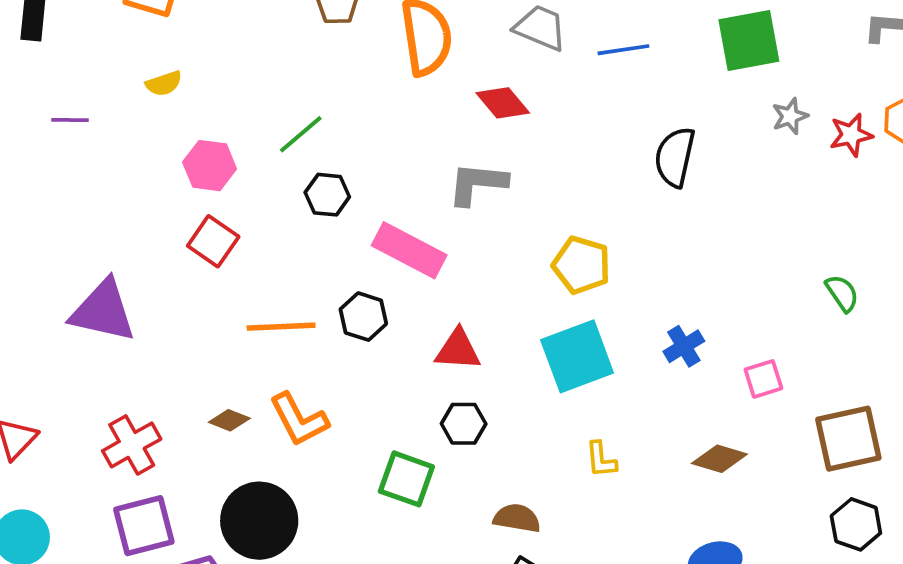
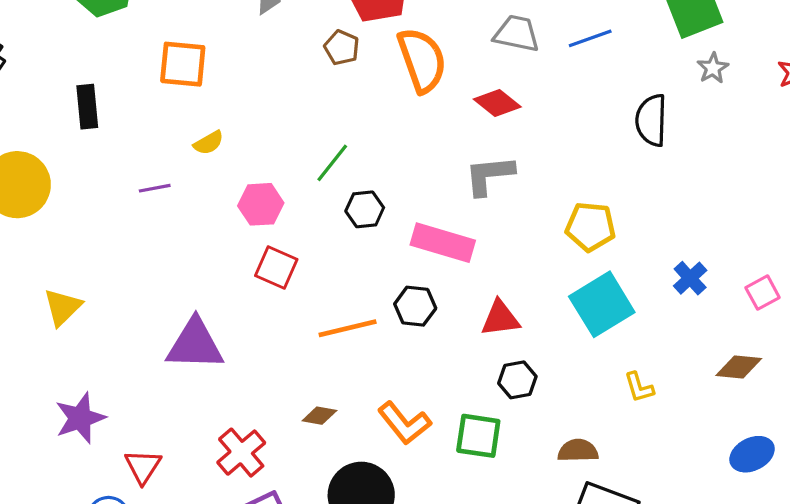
gray star: (790, 116) -> (713, 68), moved
purple line: (70, 120) -> (155, 188), moved
orange L-shape: (299, 420) -> (404, 423), moved

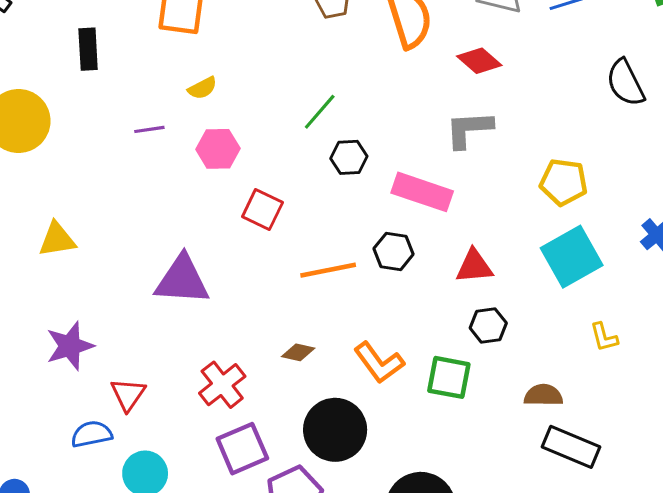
black semicircle: (651, 120) -> (625, 83), turned -30
pink hexagon: (261, 204) -> (218, 149), moved
yellow triangle: (63, 307) -> (57, 240), turned 33

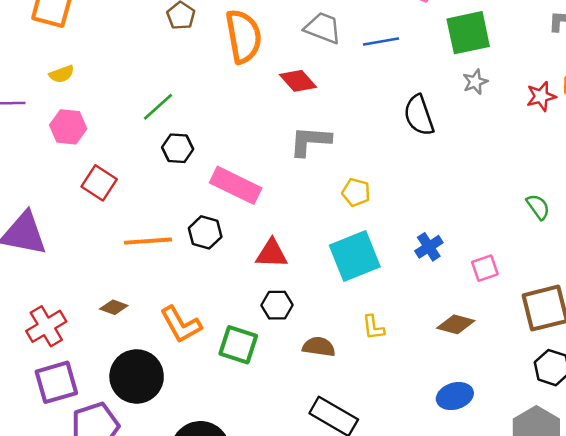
gray L-shape: (469, 129) -> (310, 141), moved
yellow pentagon: (564, 182) -> (356, 192), size x0.7
brown semicircle: (543, 395) -> (319, 347), moved

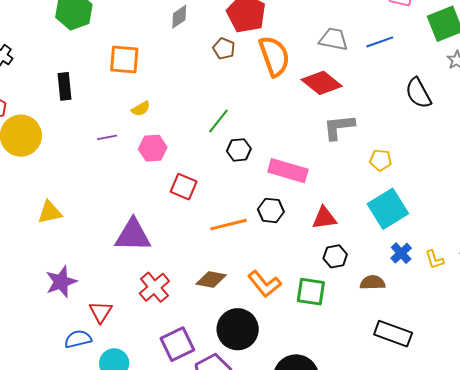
red diamond: (298, 81) -> (322, 83), size x1.4
blue cross: (429, 247) -> (401, 253), moved
brown diamond: (114, 307) -> (211, 279), size x1.4
red cross: (46, 326) -> (154, 287), moved
yellow L-shape: (373, 327) -> (434, 260), moved

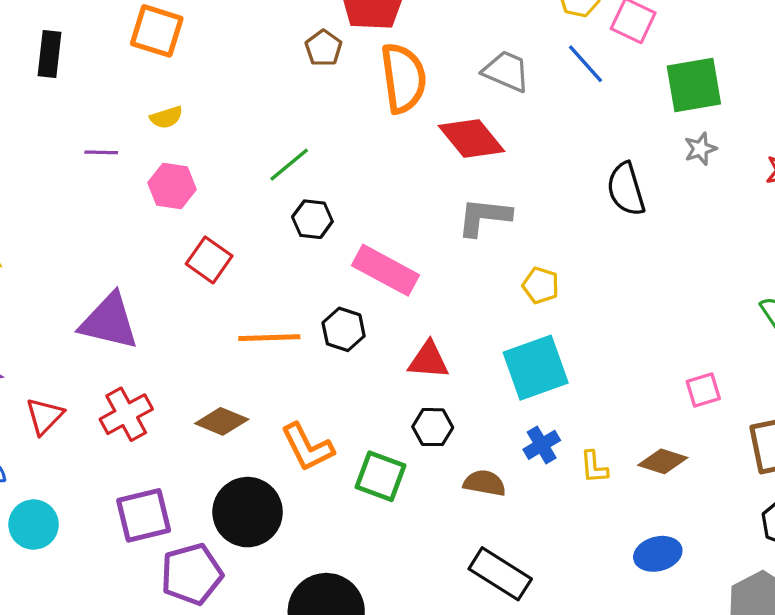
blue line: (380, 42) -> (585, 64), moved, turned 56
red triangle: (101, 312) -> (45, 416), moved

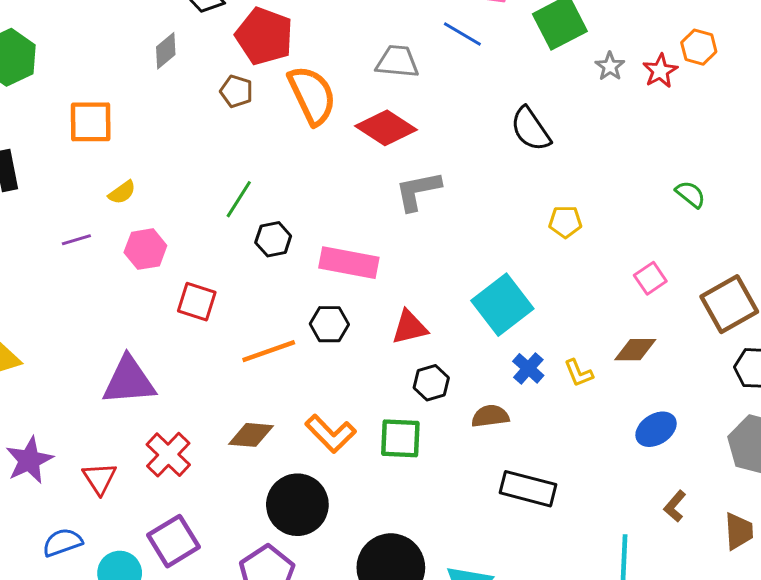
gray star: (700, 149) -> (610, 66), moved
yellow pentagon: (541, 285) -> (565, 222), moved
purple square: (144, 515) -> (173, 541), moved

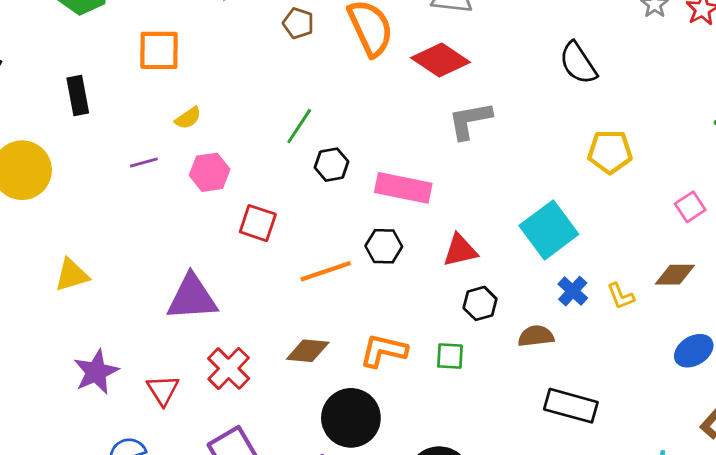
yellow pentagon: (565, 222) -> (610, 152), size x1.4
orange L-shape: (331, 434) -> (383, 351), turned 147
green square: (400, 438) -> (450, 356), size x0.7

